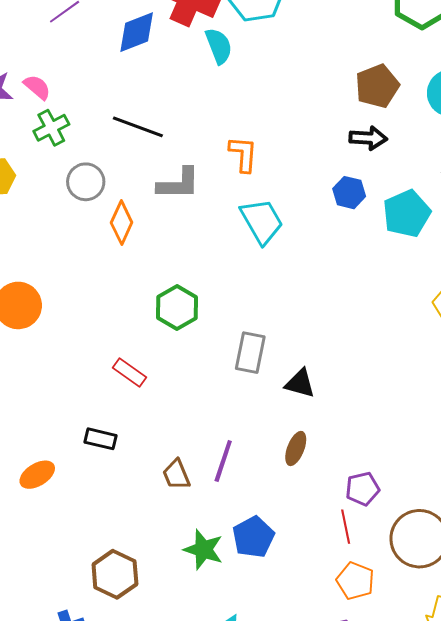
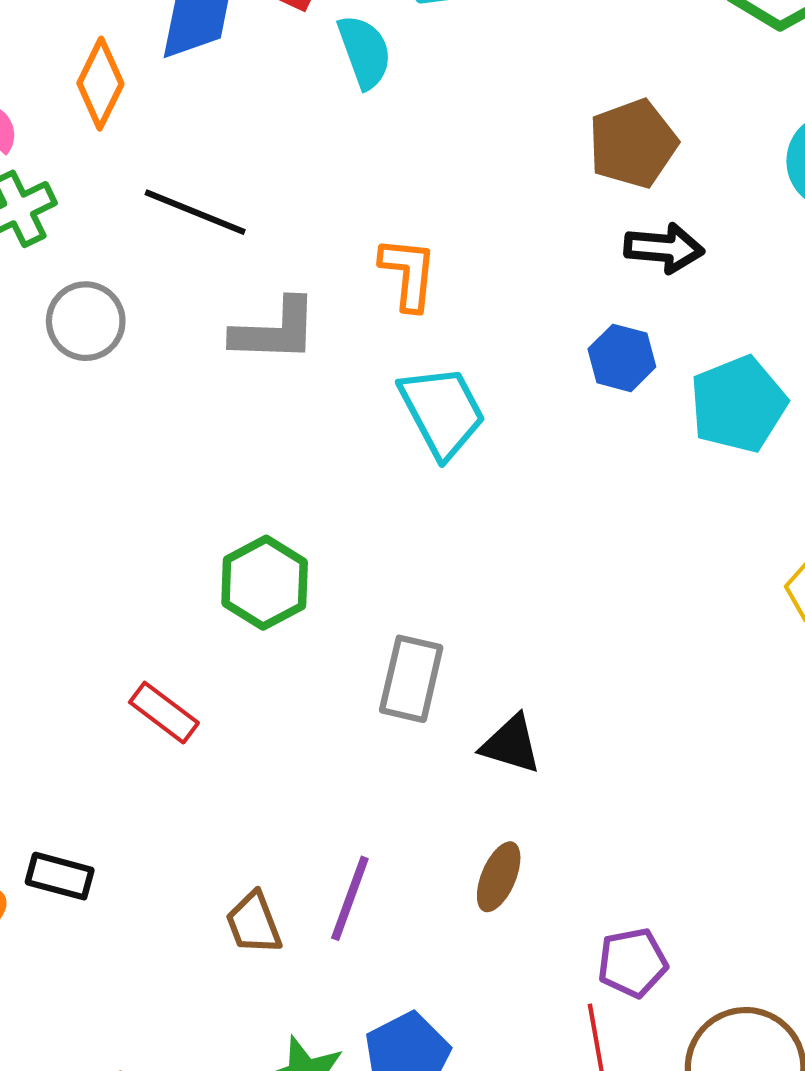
brown pentagon: (377, 86) -> (633, 144), moved
orange diamond: (122, 222) -> (100, 84), moved
black rectangle: (101, 439) -> (60, 876), moved

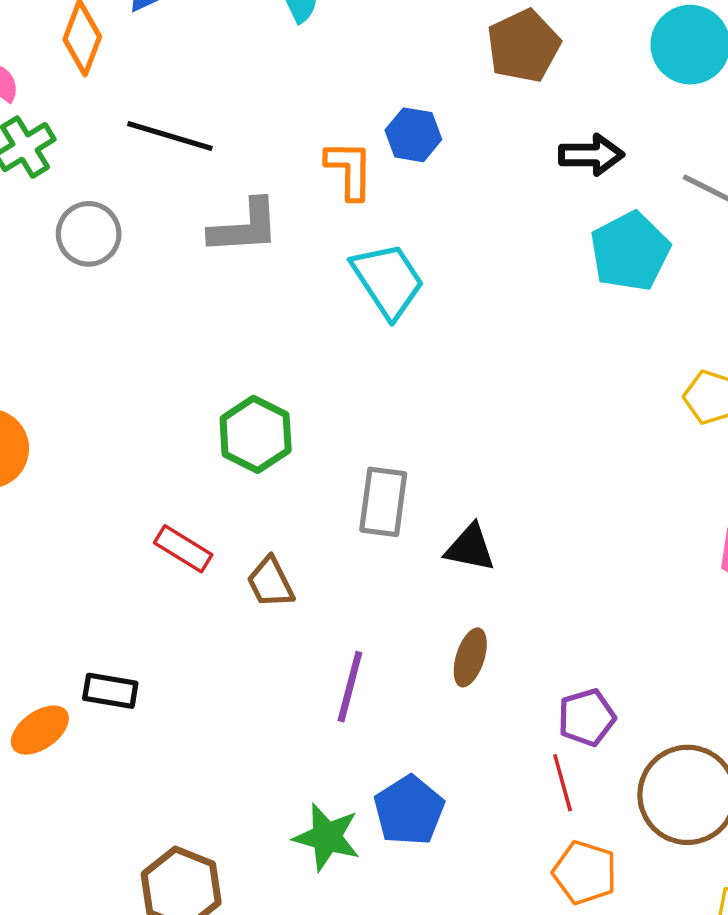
black arrow: (664, 248) -> (591, 155), moved
blue hexagon: (622, 358) -> (413, 135), moved
brown trapezoid: (254, 923) -> (270, 582), moved

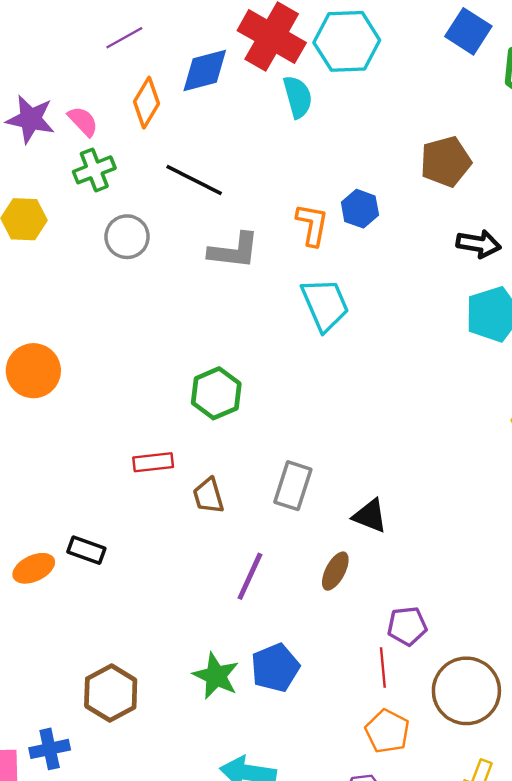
gray rectangle: (383, 502) -> (293, 486), moved
black triangle: (470, 548) -> (370, 516), moved
red rectangle: (183, 549) -> (153, 462), turned -48

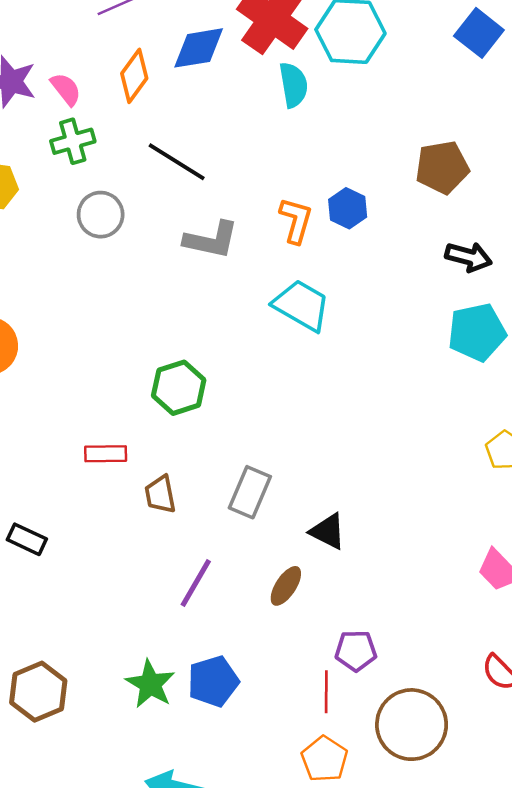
cyan trapezoid: (325, 305) -> (301, 305), turned -42

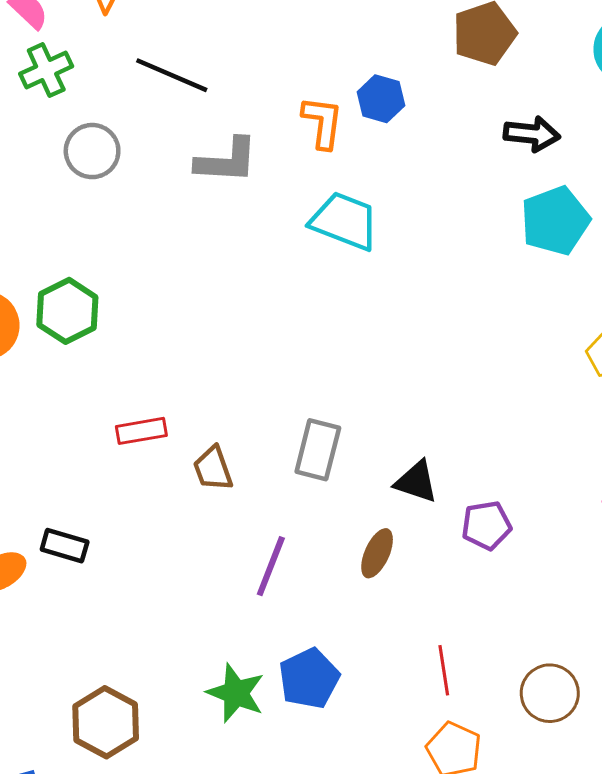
green hexagon: (179, 388) -> (67, 311), moved
purple pentagon: (356, 651) -> (486, 525), moved
brown circle: (412, 725) -> (550, 693), size x0.7

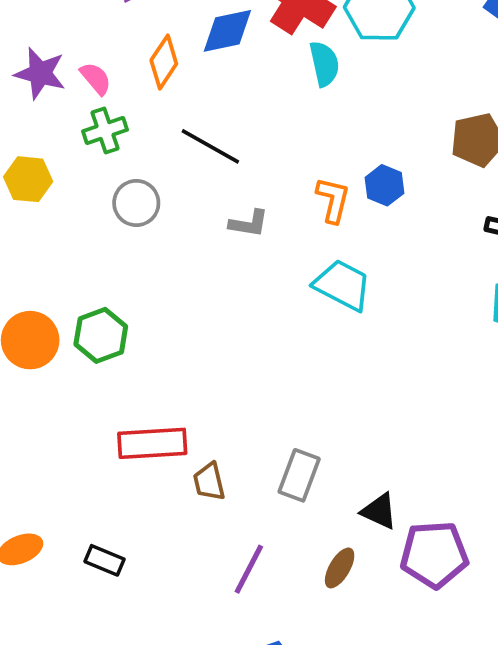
gray L-shape: (227, 161) -> (249, 223), size x0.7
red rectangle: (141, 431) -> (152, 443), size x1.6
purple pentagon: (486, 525) -> (434, 554), size x1.6
black rectangle: (65, 546) -> (105, 560), moved

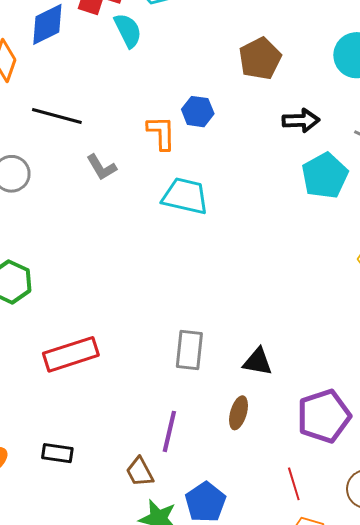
gray L-shape: (249, 223) -> (101, 167), turned 64
brown trapezoid: (209, 482) -> (140, 472), moved
purple pentagon: (434, 554) -> (324, 416), moved

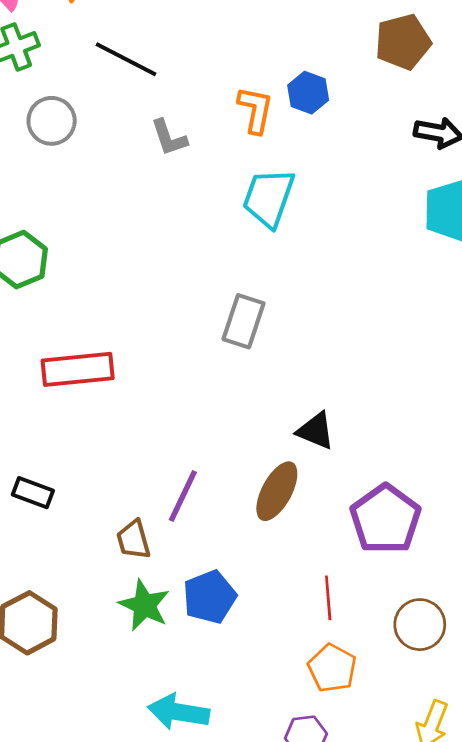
cyan trapezoid: (185, 196) -> (269, 198), turned -96
gray rectangle: (189, 350) -> (243, 321), moved
brown ellipse: (238, 413) -> (277, 491), size x1.4
purple pentagon: (324, 416) -> (386, 519), turned -30

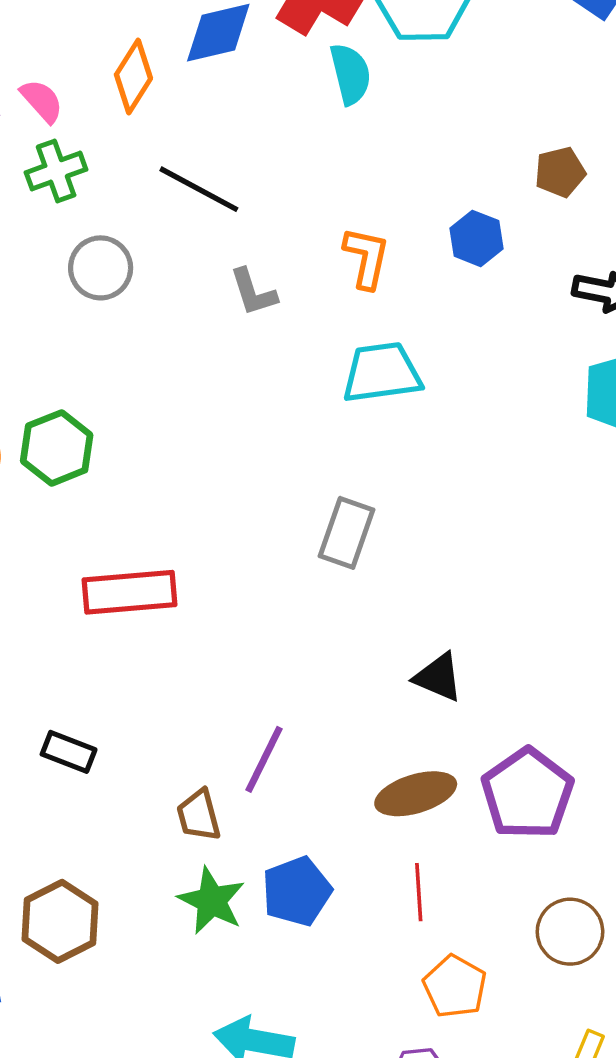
brown pentagon: (403, 42) -> (560, 172), size x0.7
blue hexagon: (308, 93) -> (477, 238), moved
cyan trapezoid: (269, 198) -> (382, 373), turned 62
brown ellipse: (277, 491) -> (416, 794), moved, turned 44
red line: (328, 598) -> (419, 892), moved

